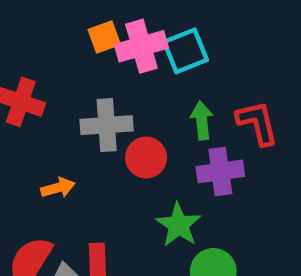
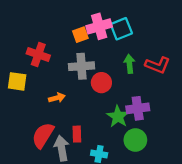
orange square: (104, 37) -> (80, 35), moved
red L-shape: (257, 123) -> (158, 65), turned 125
purple cross: (220, 171) -> (138, 108), moved

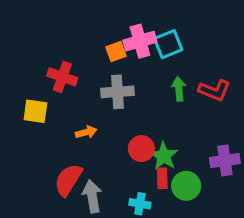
red circle: (101, 83) -> (141, 149), moved
purple cross: (138, 108) -> (225, 160), moved
red rectangle: (77, 134) -> (162, 178), moved

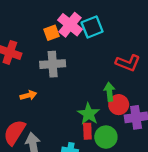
pink cross: (140, 41) -> (70, 25), turned -35
green arrow: (179, 89) -> (109, 92), moved
red circle: (141, 149) -> (119, 105), moved

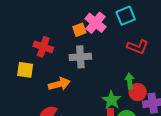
cyan square: (92, 27) -> (126, 16), moved
red L-shape: (128, 63) -> (138, 47), moved
orange arrow: (28, 95) -> (59, 84), size x1.5

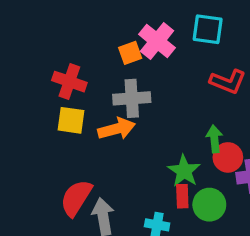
cyan square: (126, 16) -> (208, 29), turned 30
yellow square: (25, 70) -> (71, 120), moved
orange arrow: (59, 84) -> (117, 129), moved

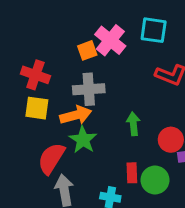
green arrow: (214, 139) -> (133, 124), moved
green star: (184, 171) -> (83, 140), moved
red semicircle: (76, 198) -> (51, 158), moved

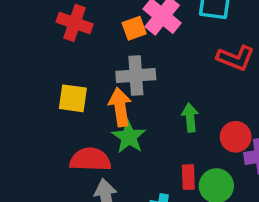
red cross: (35, 75) -> (75, 23), moved
orange arrow: (76, 115) -> (120, 107), turned -84
red semicircle: (51, 158) -> (90, 160), turned 60

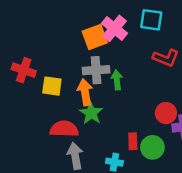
red cross: (75, 23) -> (24, 70), moved
orange square: (134, 28) -> (95, 37), size x1.5
green arrow: (190, 118) -> (117, 80), moved

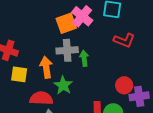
yellow square: (52, 86) -> (19, 74), moved
orange arrow: (85, 92) -> (46, 67), moved

